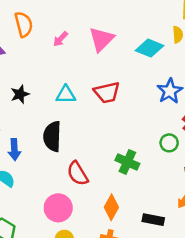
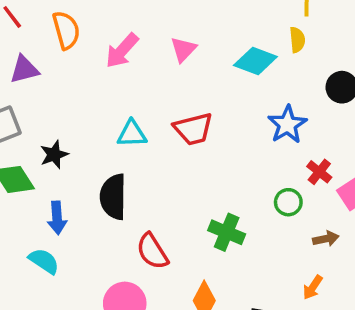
pink arrow: (61, 39) -> (122, 51), size x1.5
pink triangle: (102, 39) -> (183, 49), size x0.7
black star: (20, 94) -> (54, 155), moved

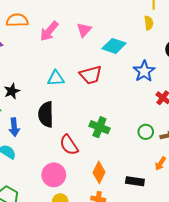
orange semicircle: (66, 30) -> (17, 20), turned -75
cyan diamond: (255, 61) -> (114, 46), moved
green circle: (288, 202) -> (146, 132), moved
green cross: (227, 232) -> (99, 127), moved

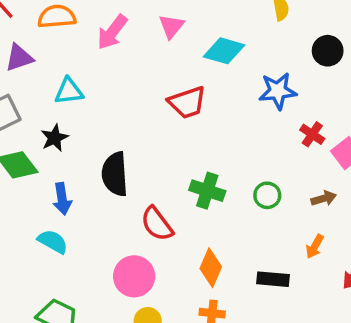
blue star: (144, 71) -> (278, 91), turned 30
cyan triangle: (56, 78) -> (69, 91), moved
green circle: (146, 132) -> (267, 195), moved

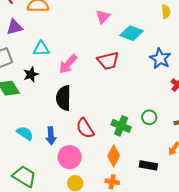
pink arrow: (112, 32) -> (68, 64), moved
blue star: (278, 91) -> (160, 58), turned 30
green cross: (207, 191) -> (121, 126), moved
blue arrow: (62, 199) -> (51, 136), moved

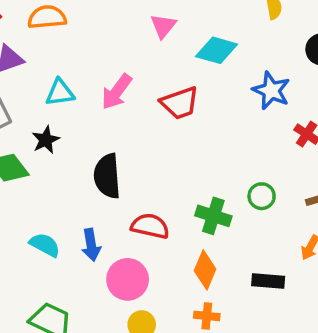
pink arrow: (68, 64) -> (117, 92), moved
red semicircle: (85, 128) -> (150, 226), turned 140

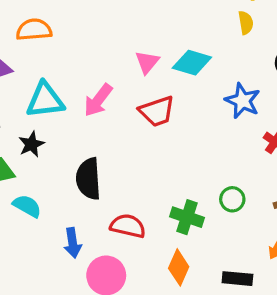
pink triangle: (163, 26) -> (147, 62), moved
cyan triangle: (60, 93) -> (45, 100), size x1.4
cyan semicircle: (45, 245) -> (27, 206), moved

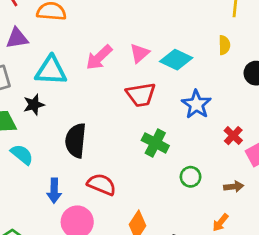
yellow semicircle: (246, 23) -> (224, 45), moved
pink arrow: (98, 100) -> (99, 57), moved
blue star: (243, 101) -> (196, 104), moved
green cross: (187, 217) -> (155, 143), moved

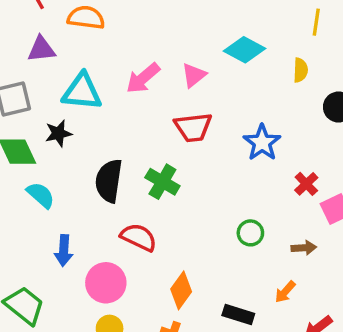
cyan diamond: (176, 60) -> (244, 50), moved
green cross: (155, 143) -> (162, 182), moved
blue arrow: (54, 191) -> (64, 251), moved

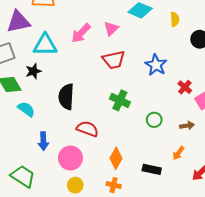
purple triangle: (41, 49) -> (18, 22), size x1.4
green cross: (162, 182) -> (120, 100), moved

